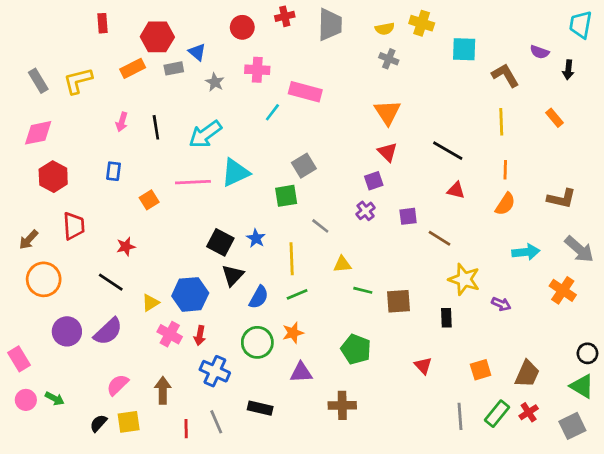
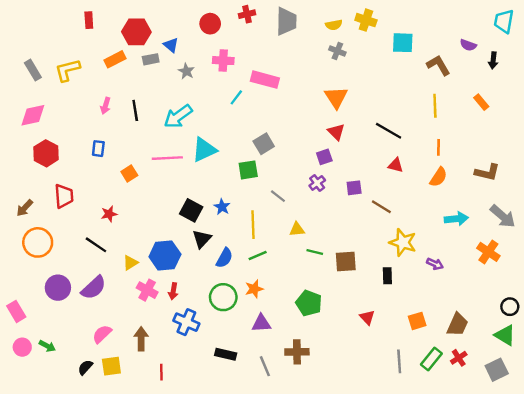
gray line: (216, 422) -> (265, 366), moved

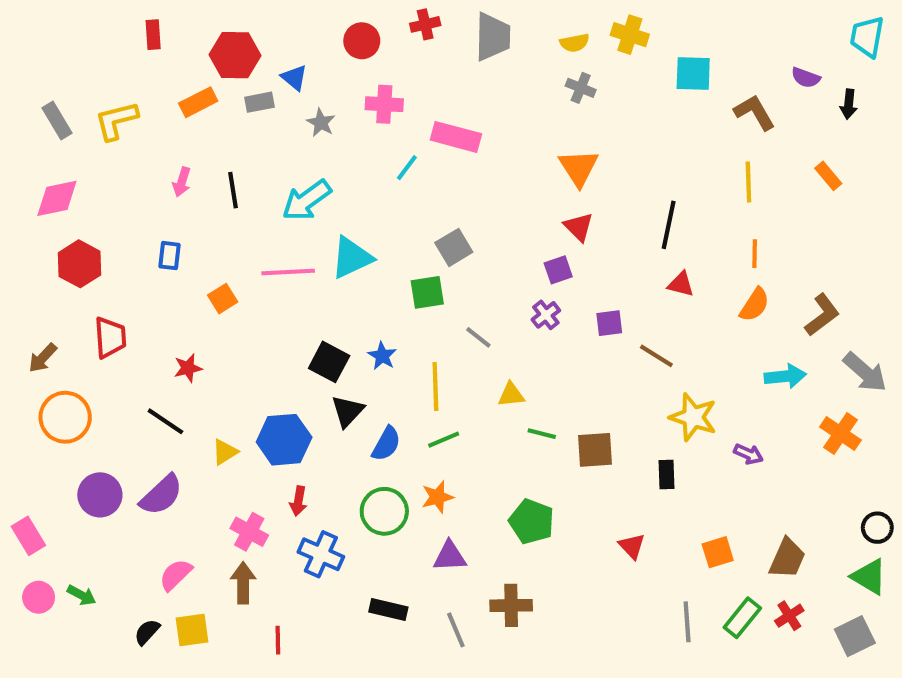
black line: (389, 131) -> (669, 225), turned 72
brown L-shape: (487, 172) -> (822, 315), moved, turned -50
pink cross: (147, 290) -> (249, 532), moved

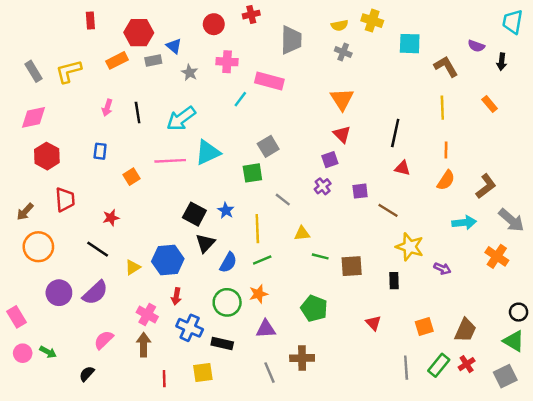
gray trapezoid: (493, 37) -> (291, 40), moved
black rectangle: (388, 610) -> (222, 343), moved
yellow square: (192, 630) -> (203, 373), moved

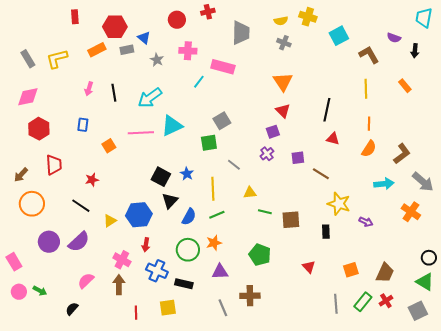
cyan square: (410, 44) -> (339, 36), turned -30

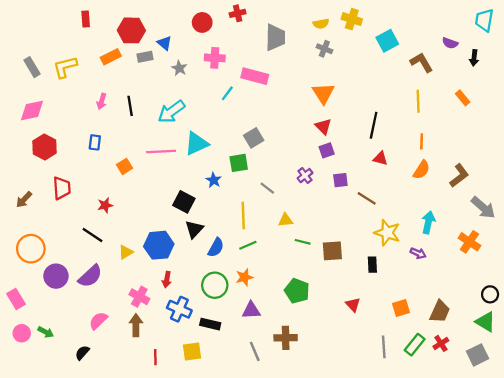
purple square: (273, 132) -> (327, 150), moved
blue star: (187, 174) -> (214, 180), moved
cyan arrow: (384, 184) -> (428, 222), moved, turned -72
orange circle: (32, 204) -> (31, 249), moved

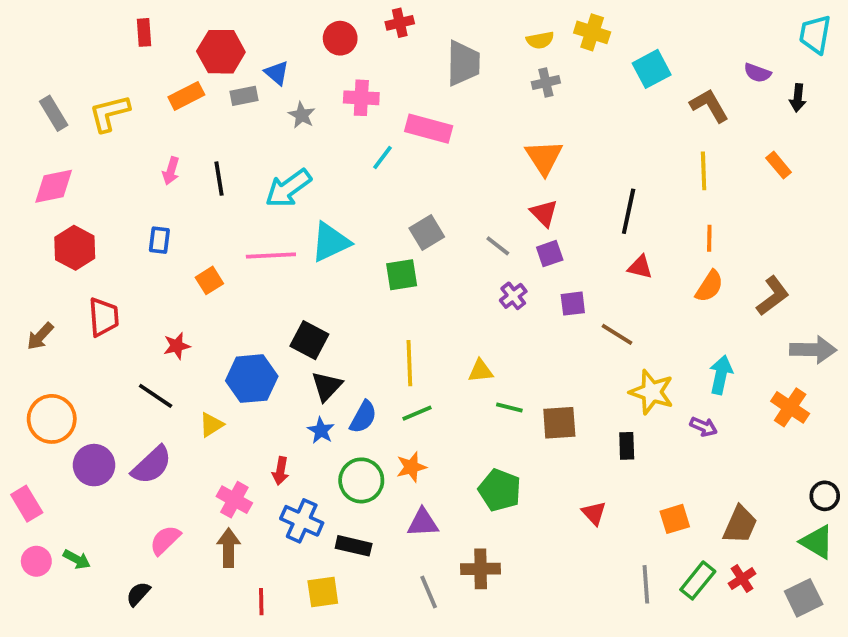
gray cross: (324, 49) -> (546, 82), turned -35
blue star: (214, 180) -> (321, 430), moved
gray line: (267, 188) -> (498, 246), moved
gray arrow: (483, 208) -> (813, 350), turned -40
blue hexagon: (159, 245) -> (252, 379), moved

